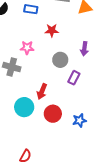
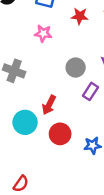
red star: (52, 30) -> (80, 16), moved
pink star: (27, 48) -> (43, 33), moved

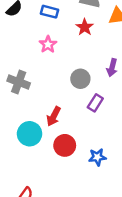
red star: (80, 16) -> (85, 27), turned 30
pink star: (43, 33) -> (48, 44), turned 30

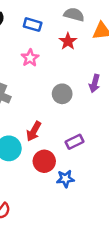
purple rectangle: (95, 103) -> (75, 142), moved, turned 30
blue star: (97, 157) -> (65, 179), moved

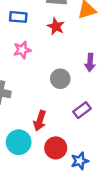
pink star: (30, 58) -> (22, 50), turned 30
purple rectangle: (75, 142) -> (82, 110), moved

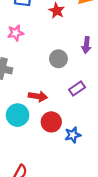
pink star: (22, 50) -> (16, 33), moved
red arrow: (40, 121) -> (38, 96), turned -102

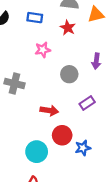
pink star: (16, 33) -> (43, 50), moved
cyan circle: (18, 115) -> (37, 152), moved

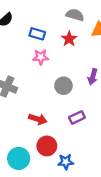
blue rectangle: (35, 18) -> (37, 34), moved

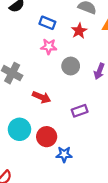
gray circle: (63, 86) -> (71, 66), moved
red arrow: (38, 119) -> (42, 97), moved
cyan circle: (19, 158) -> (19, 129), moved

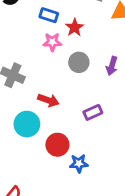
red star: (79, 31) -> (75, 27), moved
cyan circle: (19, 129) -> (27, 124), moved

